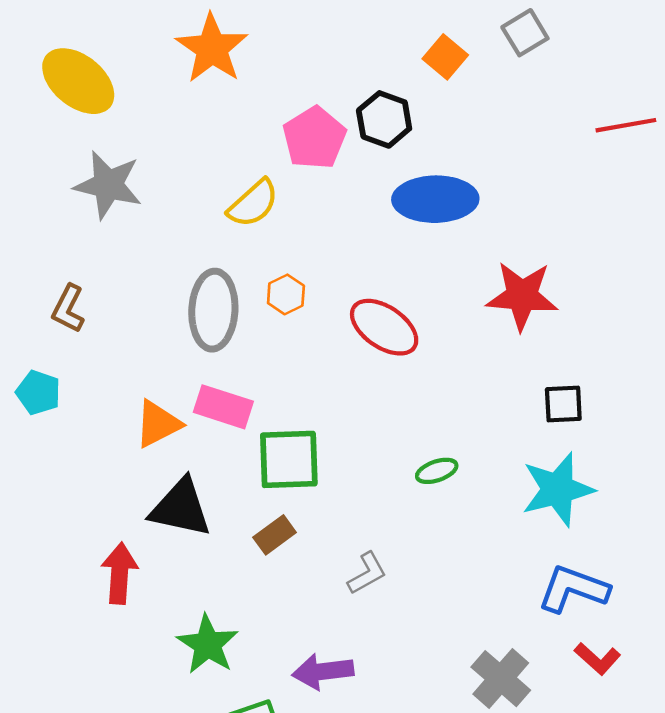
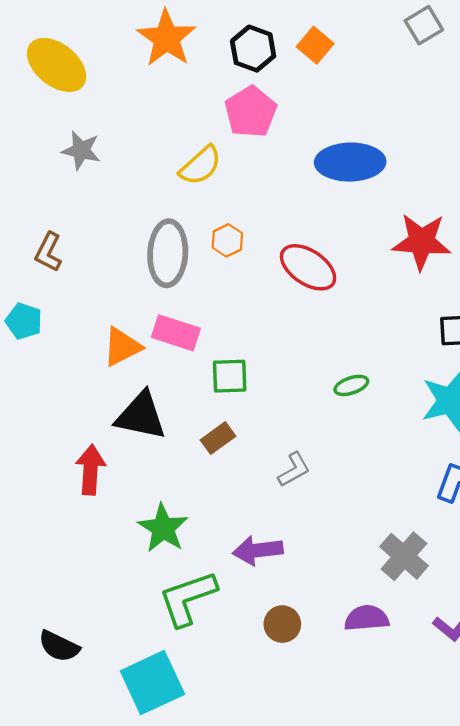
orange square: (445, 57) -> (315, 45), moved
black hexagon: (384, 119) -> (253, 49), moved
gray star: (108, 185) -> (81, 150), size x0.7
green square: (289, 459) -> (230, 376), size x0.7

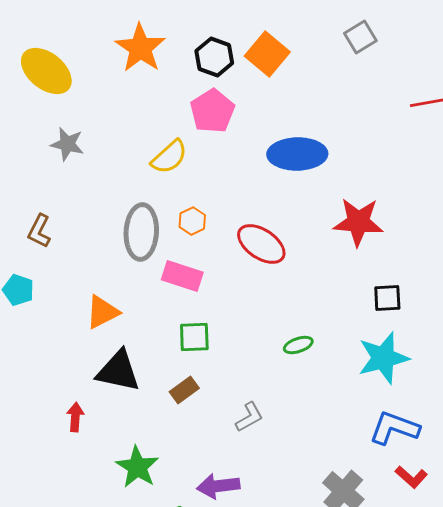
orange square: (315, 45) -> (267, 54), size x1.4
pink rectangle: (176, 333) -> (182, 276), moved
red arrow: (91, 470) -> (75, 417), size x0.7

